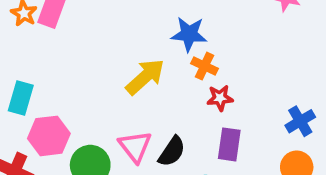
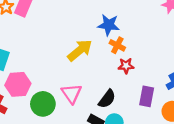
purple rectangle: (229, 144) -> (147, 96), moved
black semicircle: (172, 152) -> (107, 99), moved

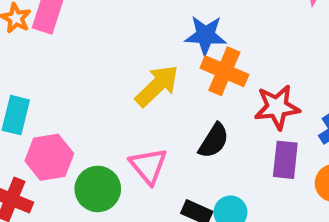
orange cross: (117, 45) -> (224, 71), size x1.5
red star: (126, 66) -> (277, 107), moved, size x1.5
black semicircle: (107, 99) -> (214, 141), moved

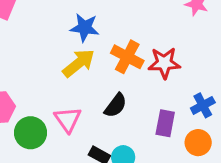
blue star: (205, 35) -> (85, 28), moved
red star: (277, 107) -> (164, 63), moved

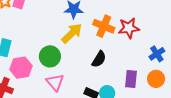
pink triangle: (68, 119) -> (55, 82), moved
purple rectangle: (165, 123) -> (131, 79), moved
green circle: (31, 133) -> (50, 56), moved

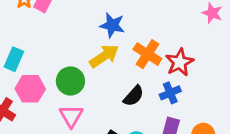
red star: (129, 28) -> (180, 62), turned -30
blue cross: (157, 54) -> (170, 93), moved

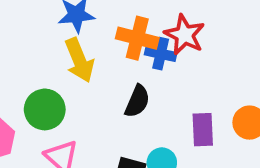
yellow arrow: (104, 56) -> (79, 60), turned 120
blue cross: (170, 93) -> (161, 54), moved, turned -36

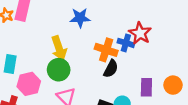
orange cross: (137, 38) -> (106, 50), moved
yellow arrow: (79, 60) -> (59, 48), moved

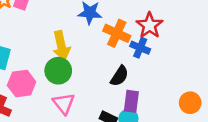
red star: (140, 33) -> (149, 25), moved
orange cross: (106, 50) -> (117, 33), moved
purple rectangle: (146, 87) -> (131, 101), moved

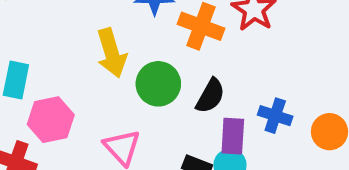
blue cross: (140, 48) -> (275, 116), moved
green circle: (58, 71) -> (158, 84), moved

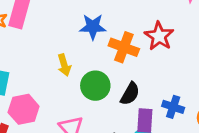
yellow arrow: (112, 53) -> (64, 65), size x0.7

